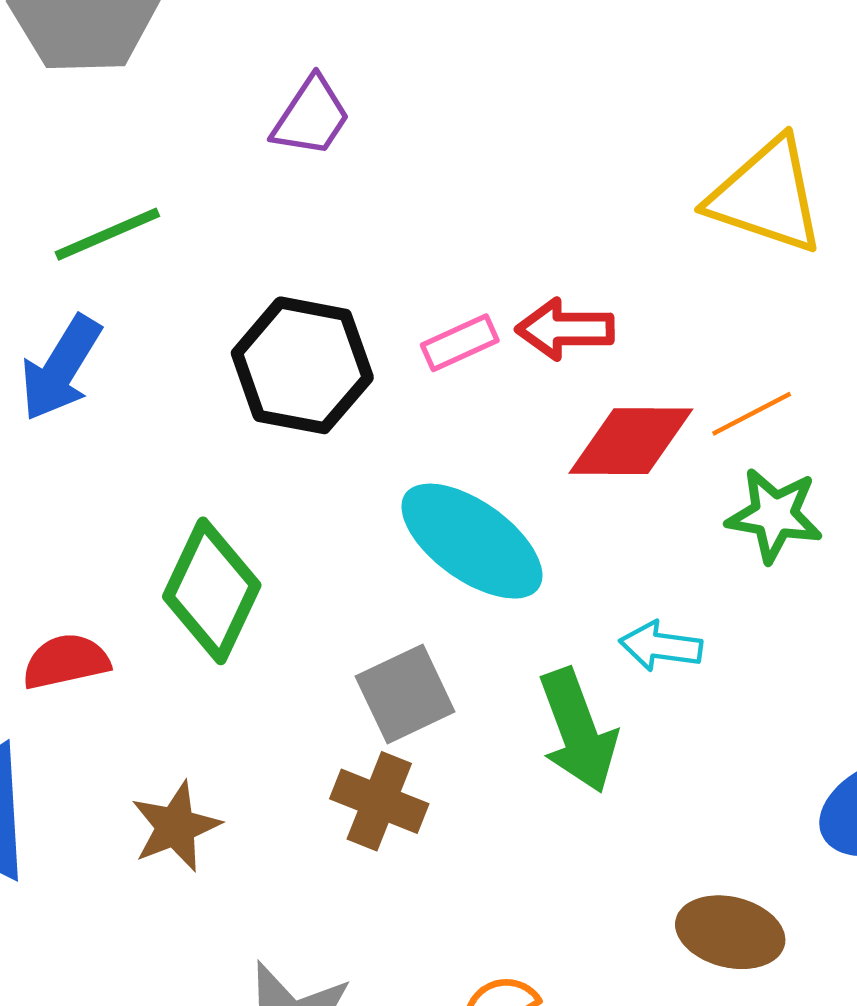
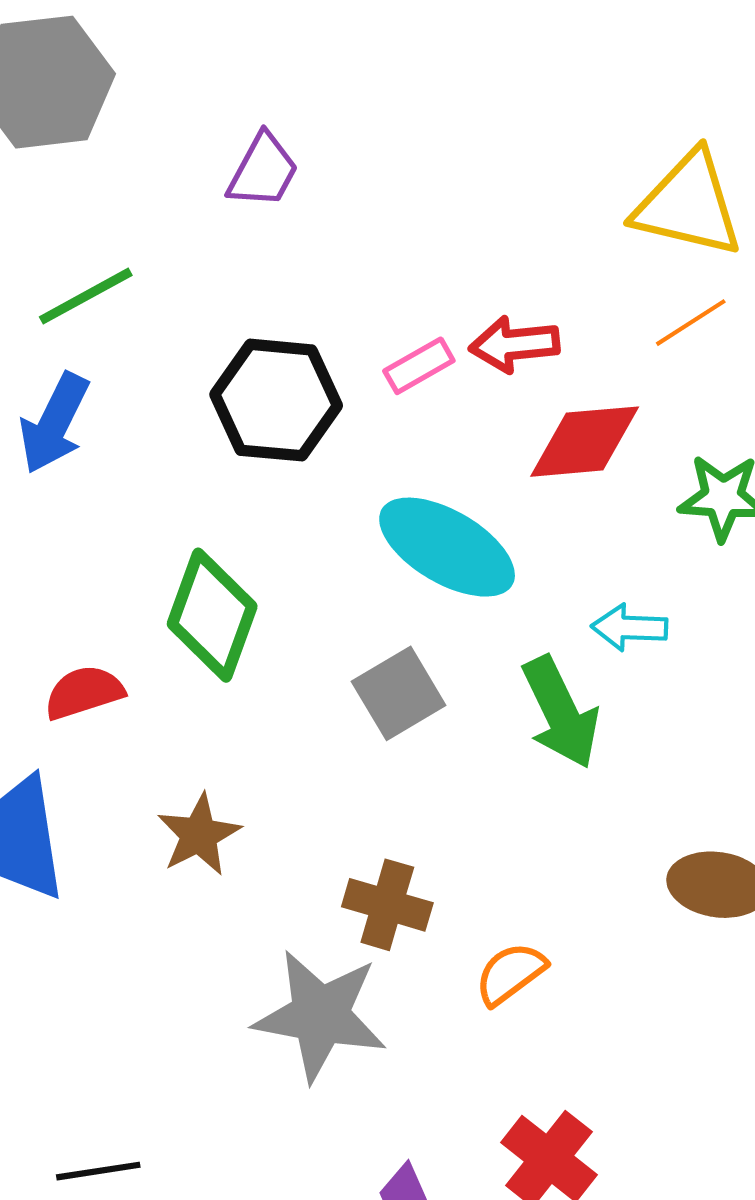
orange line: (752, 414) -> (691, 323), moved
brown cross: (379, 801) -> (387, 905), moved

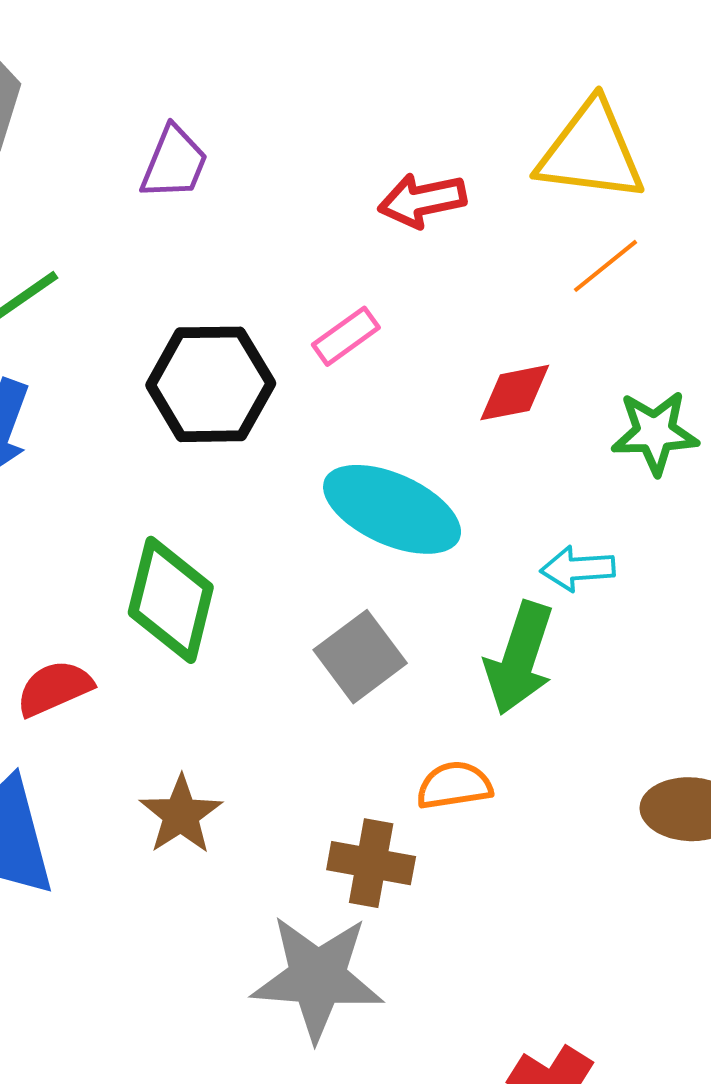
red arrow: (514, 344) -> (422, 200), moved
red diamond: (585, 442) -> (515, 393), size x0.7
green arrow: (561, 712) -> (520, 658), turned 50
orange semicircle: (510, 974) -> (454, 785), moved, turned 34

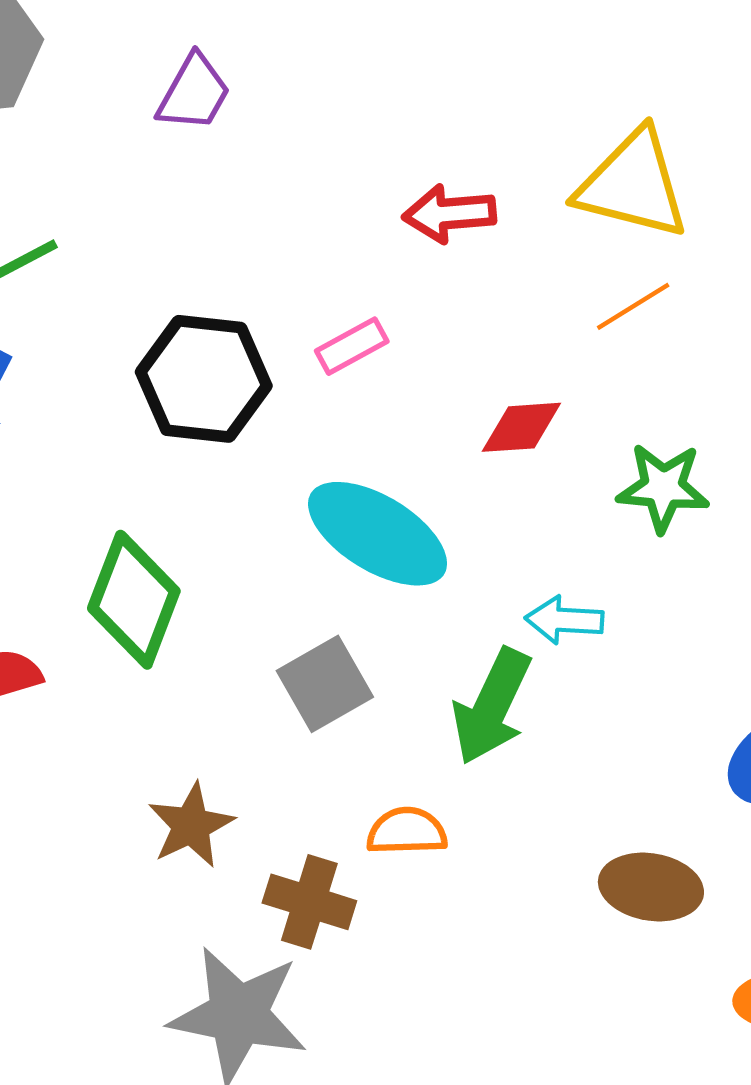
purple trapezoid: (174, 163) -> (194, 93), moved
brown star: (181, 815) -> (191, 825), moved

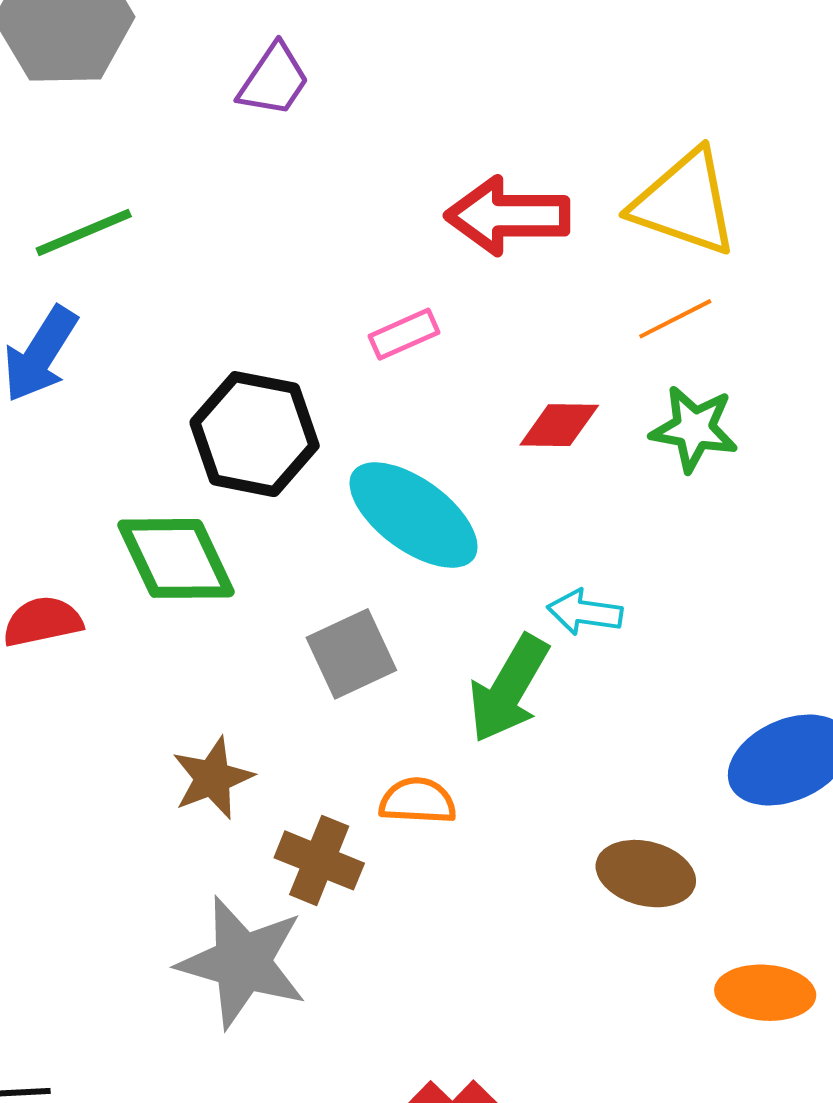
red arrow: (449, 214) -> (508, 216), size x1.4
black hexagon: (204, 379) -> (255, 434), moved
green star: (663, 488) -> (694, 429), moved
green diamond: (134, 600) -> (176, 558), turned -51

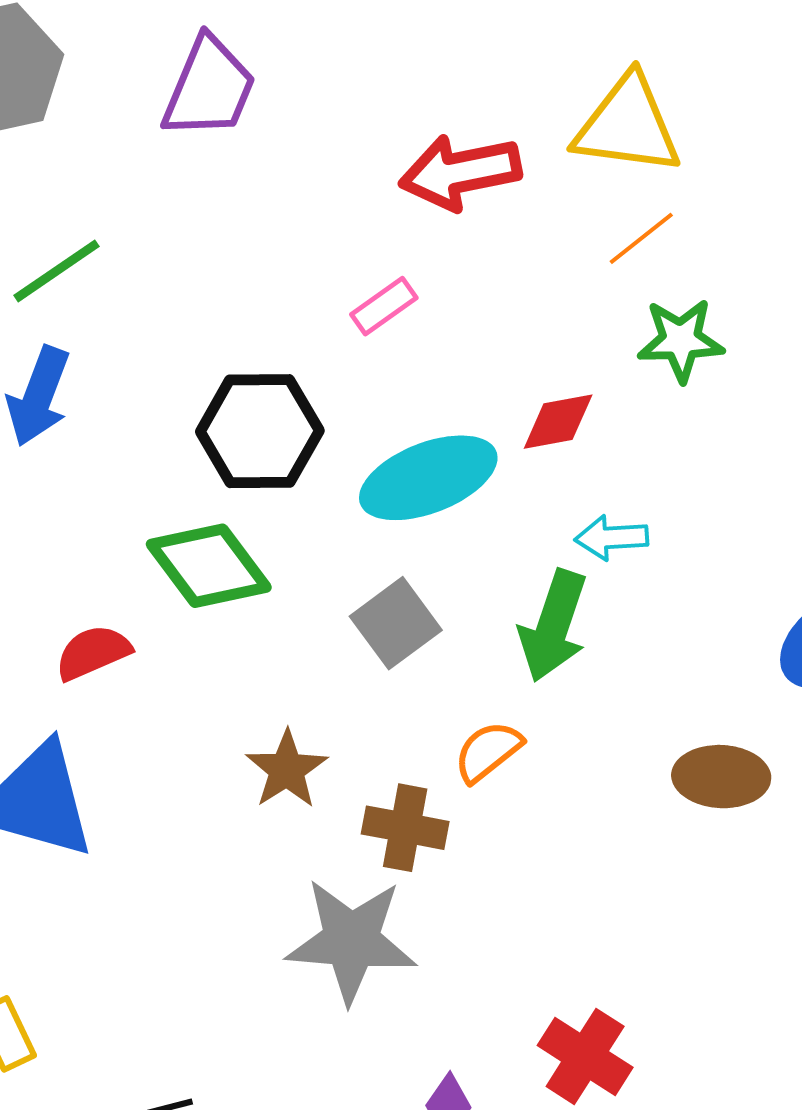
purple trapezoid: (274, 80) -> (209, 88), size x1.4
red diamond: (559, 425) -> (558, 422), moved
cyan ellipse: (414, 515) -> (428, 478), turned -46
orange semicircle: (418, 801) -> (488, 751), turned -30

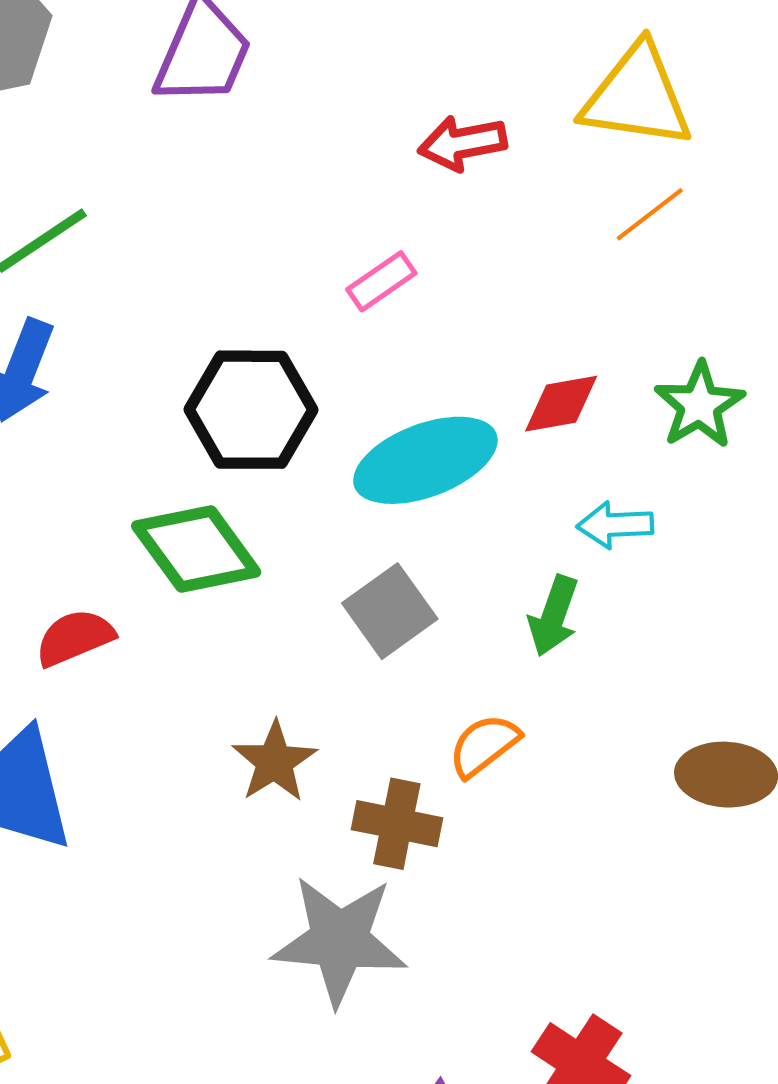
red arrow: (460, 172) -> (462, 143), size x0.7
green star: (681, 340) -> (699, 405), moved, turned -30
green arrow: (553, 626) -> (554, 616), size x0.7

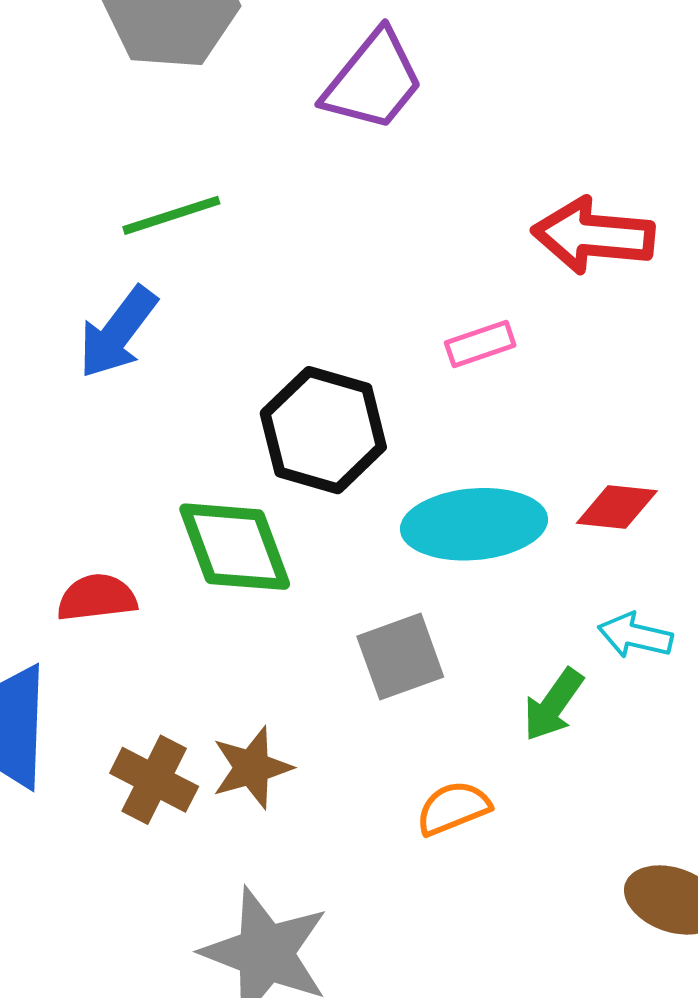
red arrow: (462, 143) -> (593, 236), size x1.4
brown cross: (397, 824) -> (154, 780), moved

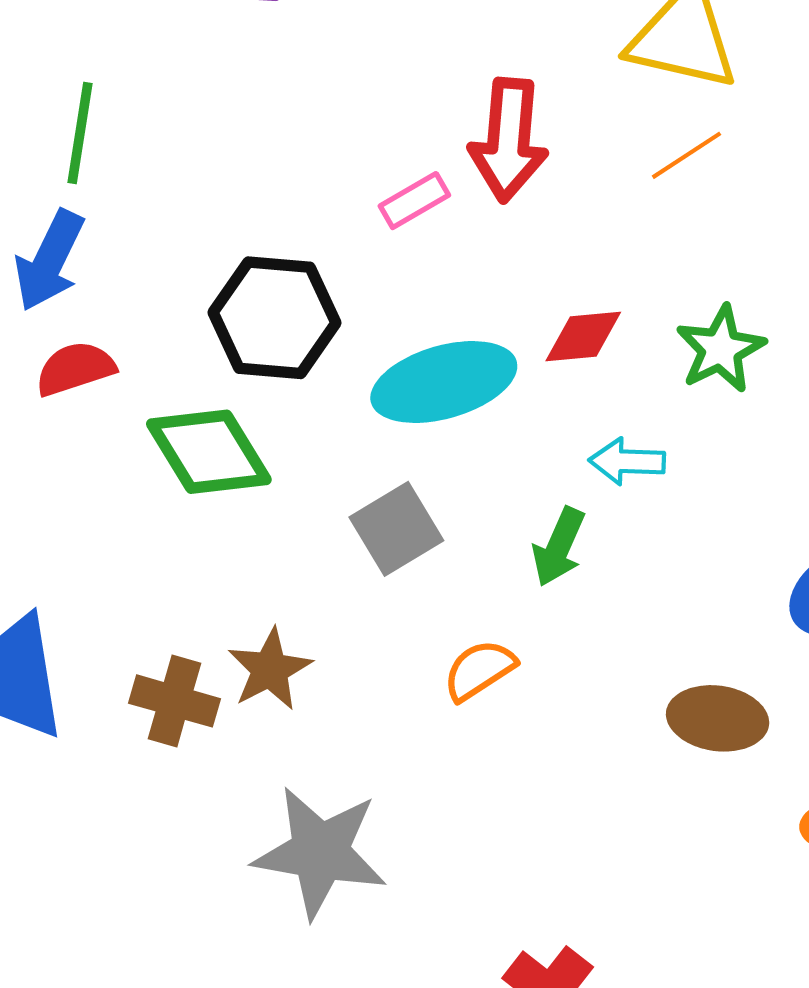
green line: (171, 215) -> (80, 133), turned -52
red arrow: (593, 236) -> (509, 140), moved, turned -79
red semicircle: (97, 598) -> (75, 369), moved

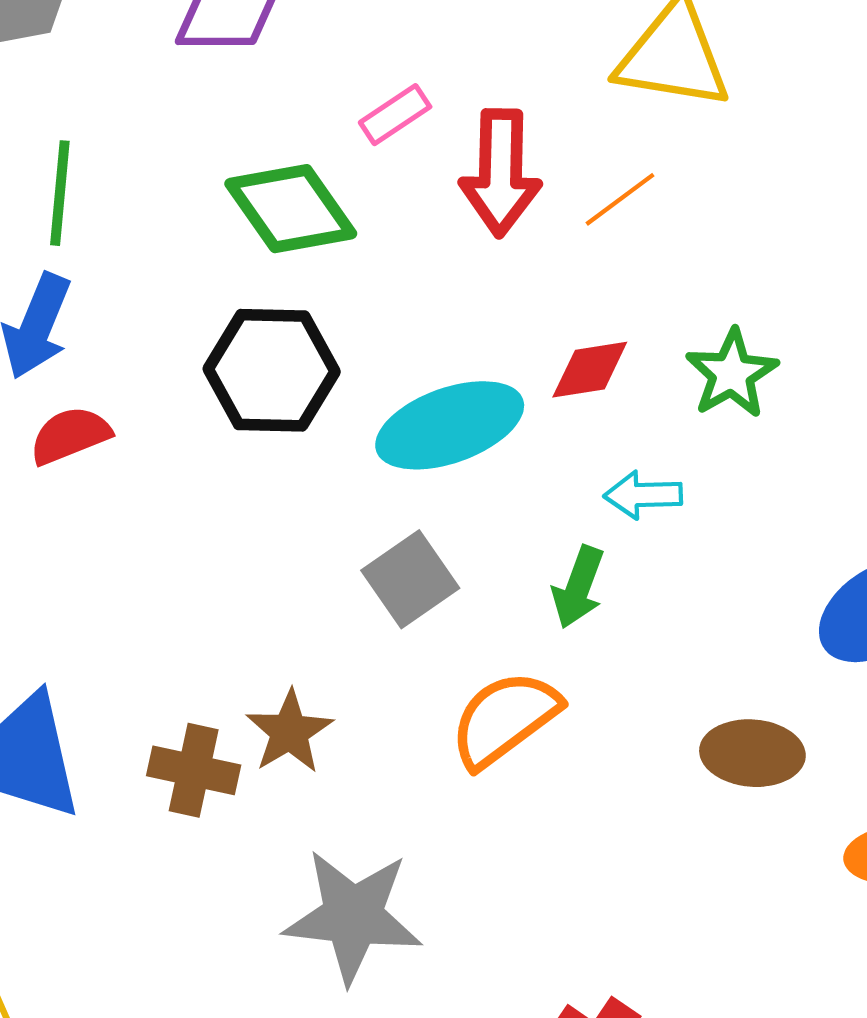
orange line: (686, 155) -> (620, 199), moved
pink rectangle: (414, 201) -> (395, 115), moved
green diamond: (209, 452) -> (291, 209), moved
orange semicircle: (479, 670) -> (505, 719), size x1.5

